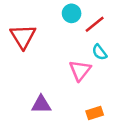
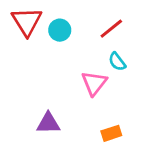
cyan circle: (72, 13) -> (60, 30), moved
red triangle: (23, 36) -> (27, 21), moved

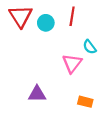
red line: (111, 29) -> (72, 16), moved, turned -42
orange rectangle: (111, 133) -> (85, 102), turned 32

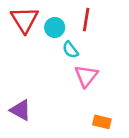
cyan semicircle: (90, 47) -> (70, 50), moved
purple triangle: (37, 94) -> (21, 110), moved, turned 30

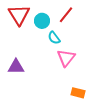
red line: (86, 20) -> (66, 15), turned 30
purple triangle: (21, 110) -> (16, 67), moved, turned -30

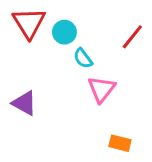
red line: (66, 15) -> (132, 37), moved
purple triangle: (16, 67) -> (24, 103), turned 30

